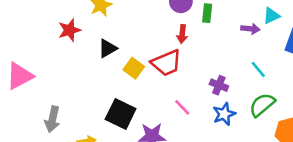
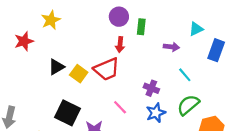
purple arrow: (250, 29) -> (171, 47), moved
black triangle: (107, 48) -> (56, 67), moved

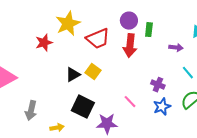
yellow star: (51, 20) -> (68, 24), size x1.4
red arrow: (120, 45) -> (130, 46), size x1.6
black triangle: (56, 67) -> (73, 75), moved
red trapezoid: (107, 69) -> (98, 39), moved

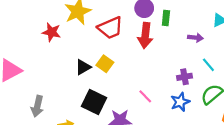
red star: (44, 43) -> (52, 32), turned 30
purple cross: (158, 85) -> (184, 77), moved, turned -32

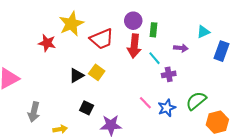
cyan line: (208, 65) -> (155, 58), moved
purple cross: (184, 77) -> (169, 74), moved
pink line: (145, 96) -> (145, 103), moved
black square: (94, 102) -> (87, 108), size x0.6

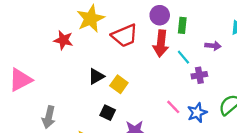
yellow square: (97, 72) -> (119, 84), moved

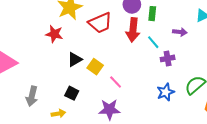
red star: (63, 40) -> (54, 34), moved
pink line: (173, 107) -> (116, 82), moved
black square: (108, 113) -> (72, 93), moved

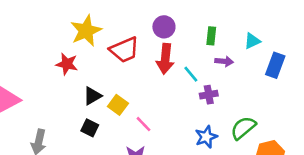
green rectangle: (152, 14) -> (211, 36), moved
black square: (72, 93) -> (90, 128), moved

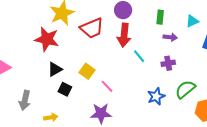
red star: (67, 64) -> (47, 39), size x1.4
cyan line: (191, 74) -> (139, 56), moved
purple cross: (209, 95) -> (168, 63), moved
black triangle: (92, 96) -> (55, 69), moved

